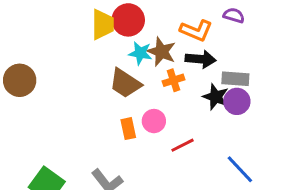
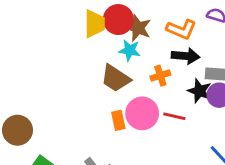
brown star: (161, 52) -> (138, 28), moved
brown circle: (20, 80) -> (17, 130), moved
pink circle: (154, 121) -> (142, 113), size x1.5
red line: (183, 145) -> (174, 116), moved, turned 40

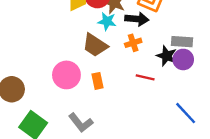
black arrow: (186, 56) -> (137, 19), moved
pink circle: (142, 113) -> (66, 75), moved

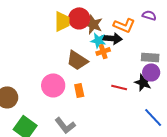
cyan star: (107, 21) -> (98, 40), moved
orange cross: (133, 43) -> (103, 51), moved
black star: (167, 56) -> (143, 82), moved

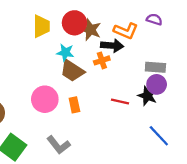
yellow trapezoid: (62, 21) -> (41, 26), moved
cyan star: (98, 40) -> (65, 52), moved

